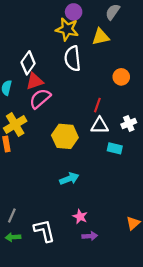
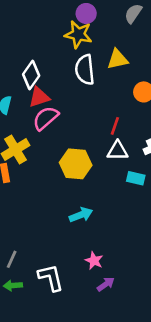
yellow triangle: (101, 37) -> (118, 59), moved
purple arrow: (90, 236) -> (106, 284), turned -32

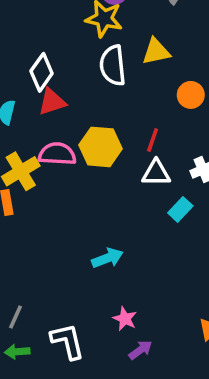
pink semicircle: (46, 118) -> (57, 154), moved, turned 44
yellow hexagon: (76, 164) -> (101, 147), moved
cyan rectangle: (136, 178) -> (180, 209), turned -60

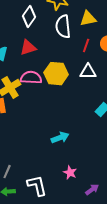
white diamond: (42, 72) -> (29, 17), moved
red line: (153, 140) -> (86, 46), moved
white triangle: (156, 173) -> (88, 72), moved
purple arrow: (140, 350) -> (92, 190), moved

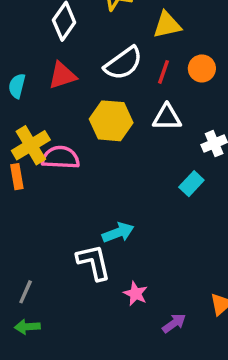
white semicircle: (63, 27) -> (123, 63), moved, turned -120
pink semicircle: (31, 78) -> (61, 157), moved
white L-shape: (37, 186) -> (94, 262), moved

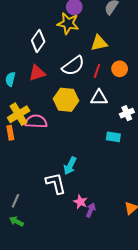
cyan rectangle: (191, 184) -> (113, 137), turned 56
cyan arrow: (118, 233) -> (70, 166), turned 138
purple arrow: (174, 323) -> (91, 210), moved, turned -32
green arrow: (27, 327) -> (16, 221), turned 32

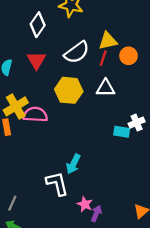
yellow triangle: (99, 43) -> (108, 41), moved
red triangle: (37, 73) -> (36, 60), turned -42
white cross: (127, 113) -> (137, 123), moved

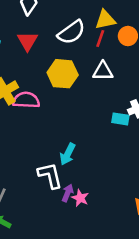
purple arrow: (96, 213) -> (68, 193), moved

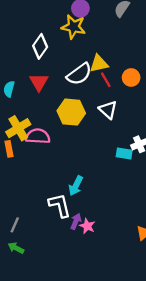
yellow triangle: (105, 20) -> (99, 64), moved
red line: (100, 39) -> (106, 80), turned -49
white triangle: (103, 71) -> (108, 110), turned 42

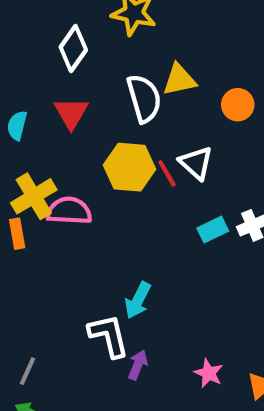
white semicircle: (79, 74) -> (144, 98), turned -70
red line: (106, 80) -> (167, 173), moved
cyan rectangle: (124, 153) -> (213, 230), moved, turned -35
pink star: (87, 226) -> (209, 373), moved

